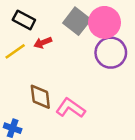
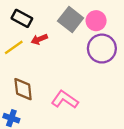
pink circle: (104, 22) -> (96, 21), size x0.7
brown diamond: (40, 97) -> (23, 89), moved

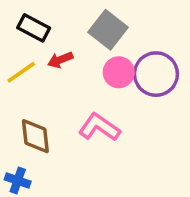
pink circle: (96, 21) -> (119, 72), moved
pink L-shape: (65, 100) -> (99, 127), moved

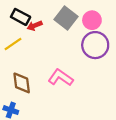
red arrow: (60, 60) -> (35, 26), moved
pink circle: (119, 72) -> (92, 20), moved

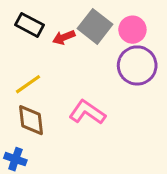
red arrow: (35, 26) -> (64, 37), moved
yellow line: (13, 44) -> (28, 84), moved

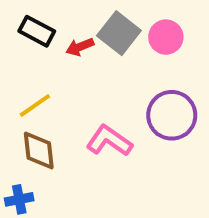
purple circle: (137, 65) -> (172, 115), moved
blue cross: (15, 159) -> (19, 199), turned -30

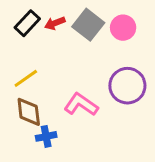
black rectangle: (37, 31) -> (27, 23), turned -75
red arrow: (80, 47) -> (55, 23), moved
blue cross: (19, 199) -> (46, 136), moved

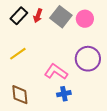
red arrow: (55, 23) -> (38, 16), turned -48
brown diamond: (29, 112) -> (20, 95), moved
blue cross: (46, 136) -> (64, 94), moved

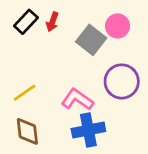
gray square: (61, 17) -> (91, 40), moved
yellow line: (18, 54) -> (25, 93), moved
blue cross: (64, 94) -> (88, 130), size x1.6

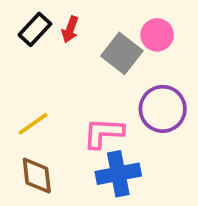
pink L-shape: (77, 99) -> (103, 133), turned -32

